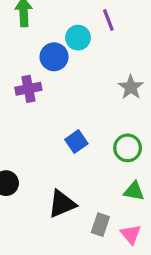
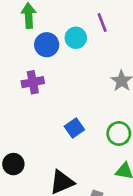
blue circle: (54, 57) -> (47, 45), moved

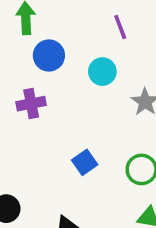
cyan circle: (76, 38) -> (102, 72), moved

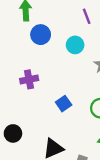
purple cross: (31, 104) -> (29, 79), moved

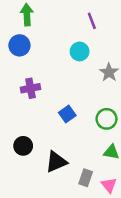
blue circle: (41, 35) -> (19, 45), moved
black circle: (13, 133) -> (23, 146), moved

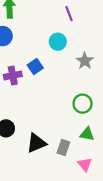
blue square: (67, 114) -> (35, 66), moved
gray rectangle: (86, 178) -> (63, 148), moved

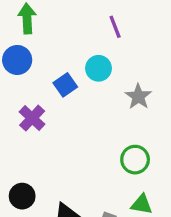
blue square: (35, 66) -> (65, 85), moved
purple cross: (13, 75) -> (32, 118), turned -36

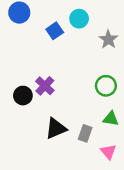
purple cross: (32, 118) -> (45, 86), moved
black circle: (22, 196) -> (23, 96), moved

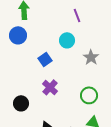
blue square: (55, 31) -> (45, 59), moved
purple cross: (45, 86) -> (50, 87), moved

